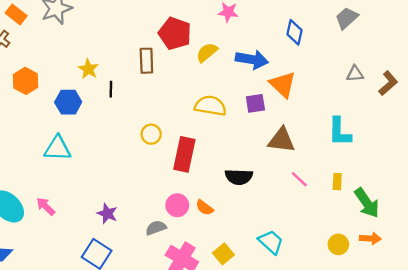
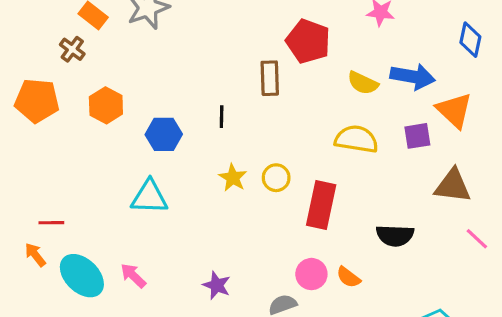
yellow semicircle: (207, 52) -> (363, 83), moved, turned -115
yellow star: (88, 69) -> (233, 178), moved

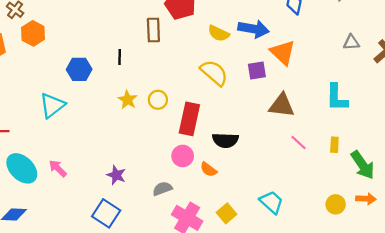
orange hexagon: (106, 105) -> (33, 33), moved
yellow semicircle: (356, 139) -> (214, 73), turned 32
cyan triangle: (149, 197) -> (52, 105), moved, turned -40
black semicircle: (395, 235) -> (225, 140), moved
pink circle: (311, 274) -> (183, 156), moved

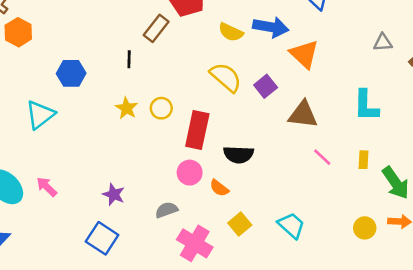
brown rectangle: (153, 30) -> (156, 28), turned 40
black line: (120, 57) -> (129, 59), moved
purple square: (257, 71) -> (266, 86), moved, turned -30
yellow square: (227, 213) -> (240, 224), moved

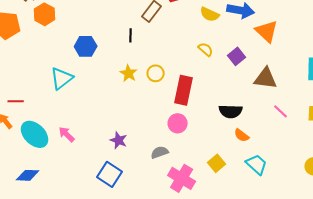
yellow semicircle: (226, 77) -> (206, 49), size x0.6
black semicircle: (239, 155) -> (231, 111), moved
orange semicircle: (219, 188) -> (242, 135), moved

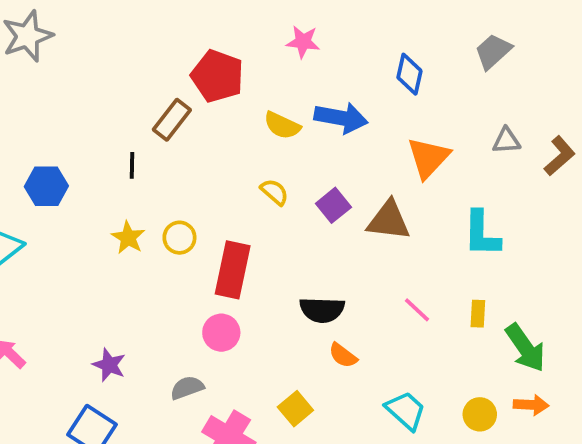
orange triangle: (267, 31) -> (428, 158), moved, turned 30
brown triangle: (266, 78) -> (389, 220), moved
cyan trapezoid: (257, 164) -> (406, 411), moved

